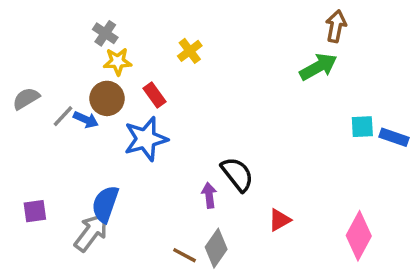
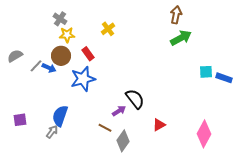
brown arrow: (336, 26) -> (176, 15), moved
purple arrow: (209, 195) -> (119, 111), turned 64
gray arrow: (91, 232) -> (52, 132), size x0.6
brown line: (184, 255) -> (105, 128), moved

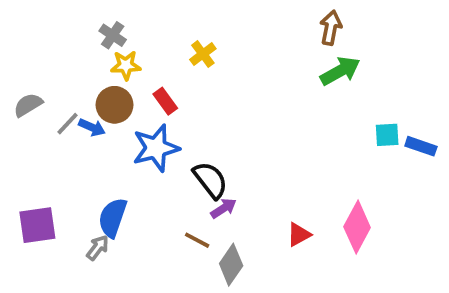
black semicircle: (135, 99) -> (210, 180), moved
purple square: (20, 120) -> (37, 225), size x1.5
pink diamond: (204, 134) -> (357, 227), moved

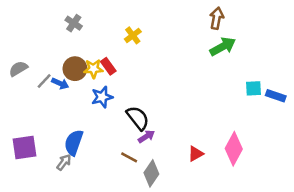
yellow star: (126, 65) -> (93, 69), moved
blue star: (156, 148) -> (102, 97), size x0.7

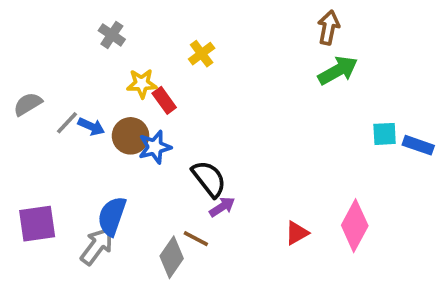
brown circle: (75, 69) -> (131, 136), moved
yellow star: (93, 69) -> (142, 84), moved
gray arrow: (64, 162) -> (97, 246), size x1.5
gray diamond: (151, 173) -> (172, 257), moved

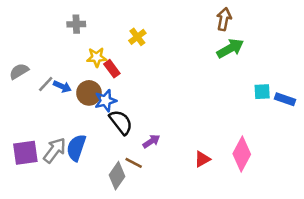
gray cross: (112, 35) -> (76, 24), turned -36
black semicircle: (209, 179) -> (121, 122), moved
gray arrow: (97, 246) -> (55, 150), moved

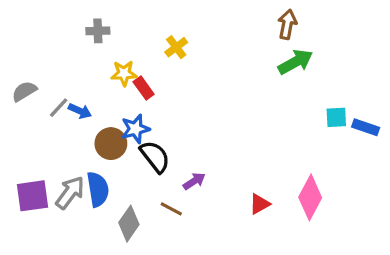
brown circle: (89, 93) -> (111, 144), moved
blue semicircle: (76, 148) -> (98, 189), turned 152
gray diamond: (117, 176) -> (129, 224), moved

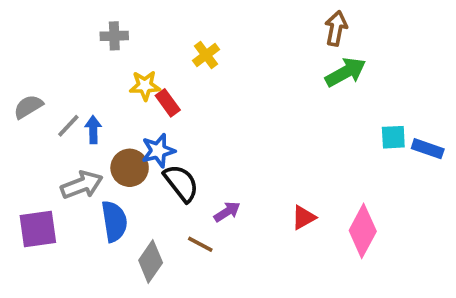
blue arrow: (80, 111) -> (93, 130), turned -115
gray arrow: (70, 193) -> (82, 185), moved, turned 32
red triangle: (260, 204) -> (303, 217), moved

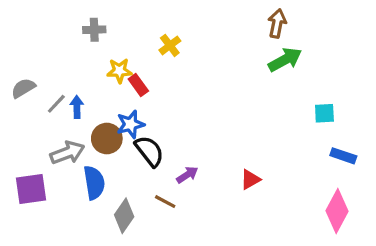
blue rectangle: (428, 149) -> (343, 156), moved
pink diamond: (363, 231) -> (337, 211), moved

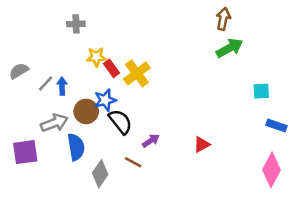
yellow cross: (170, 45) -> (137, 73), moved, size x1.5

